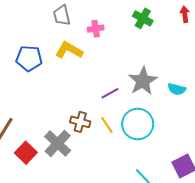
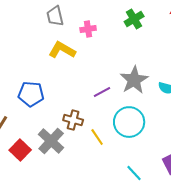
green cross: (143, 18) -> (134, 19), turned 30
blue pentagon: (29, 58) -> (31, 94), moved
yellow line: (107, 125) -> (97, 137), moved

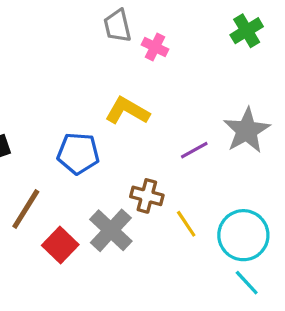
pink cross: (88, 29) -> (155, 47), moved, turned 35
yellow L-shape: (62, 50) -> (127, 111), moved
cyan circle: (129, 122) -> (243, 235), moved

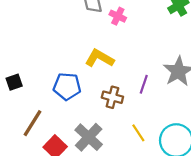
purple line: (194, 150) -> (144, 84), turned -42
brown cross: (147, 196) -> (112, 97), moved

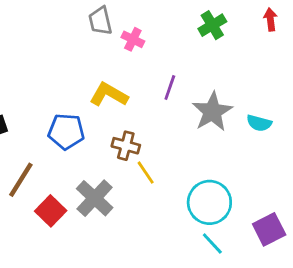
purple line: (144, 84) -> (170, 88), moved
yellow line: (138, 133) -> (146, 173), moved

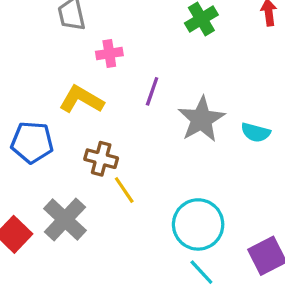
pink cross: (133, 39) -> (109, 54), moved, turned -35

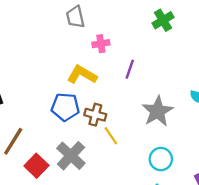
gray star: (201, 119) -> (157, 111), moved
blue pentagon: (32, 142) -> (65, 107), moved
cyan circle: (198, 224) -> (161, 159), size x0.7

